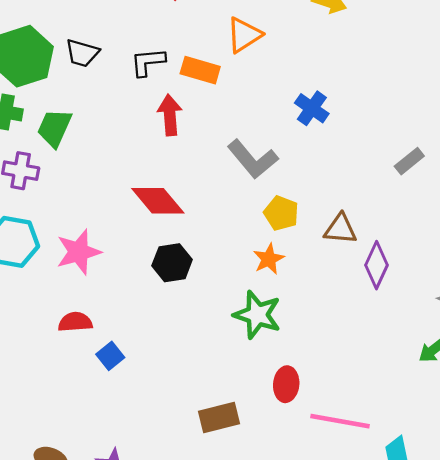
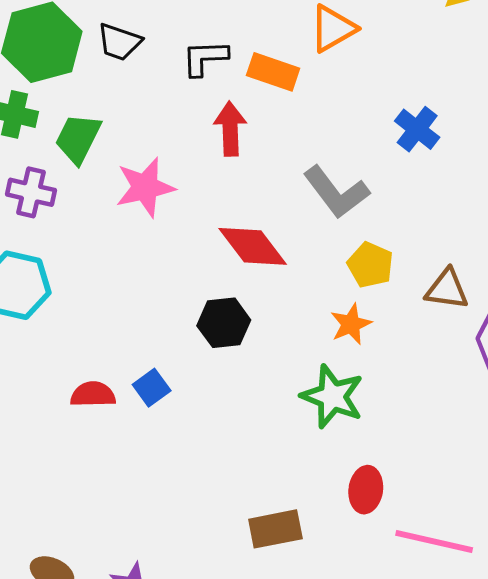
red diamond: (158, 201) -> (253, 246), moved
pink star: (79, 252) -> (145, 187), moved
blue square: (110, 356) -> (152, 388), moved

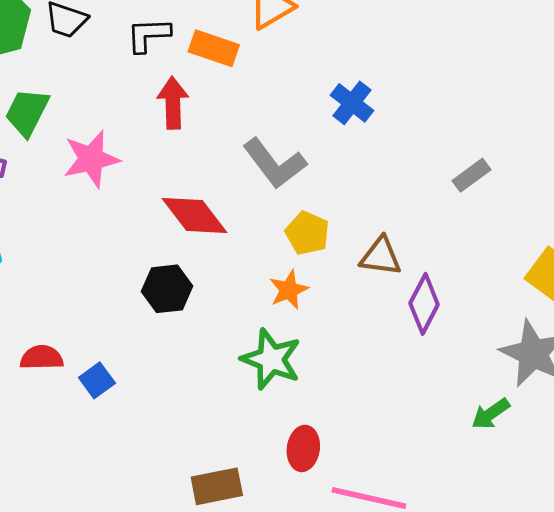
blue square: (152, 388) -> (97, 380), moved

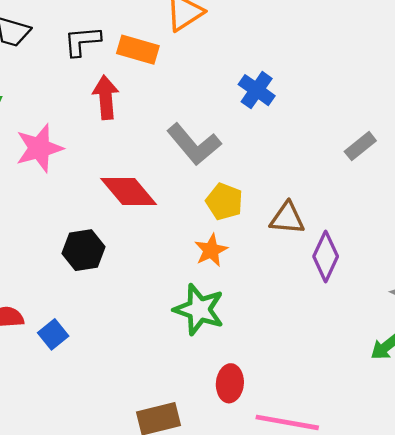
black hexagon: (167, 289) -> (84, 250), moved

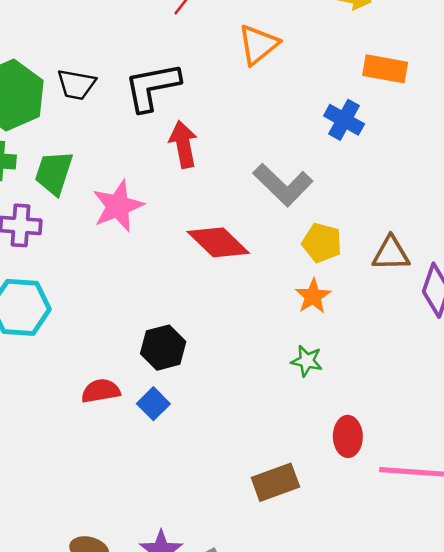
black L-shape: (82, 41) -> (152, 87), size x1.4
orange rectangle: (138, 50) -> (385, 69), moved
black hexagon: (84, 250) -> (163, 348), moved
green star: (199, 309) -> (307, 361), size x0.6

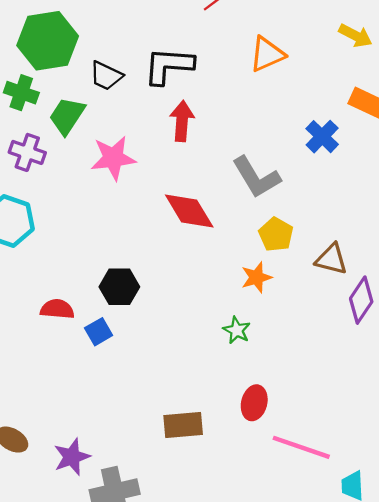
black trapezoid: (76, 84) -> (106, 76), moved

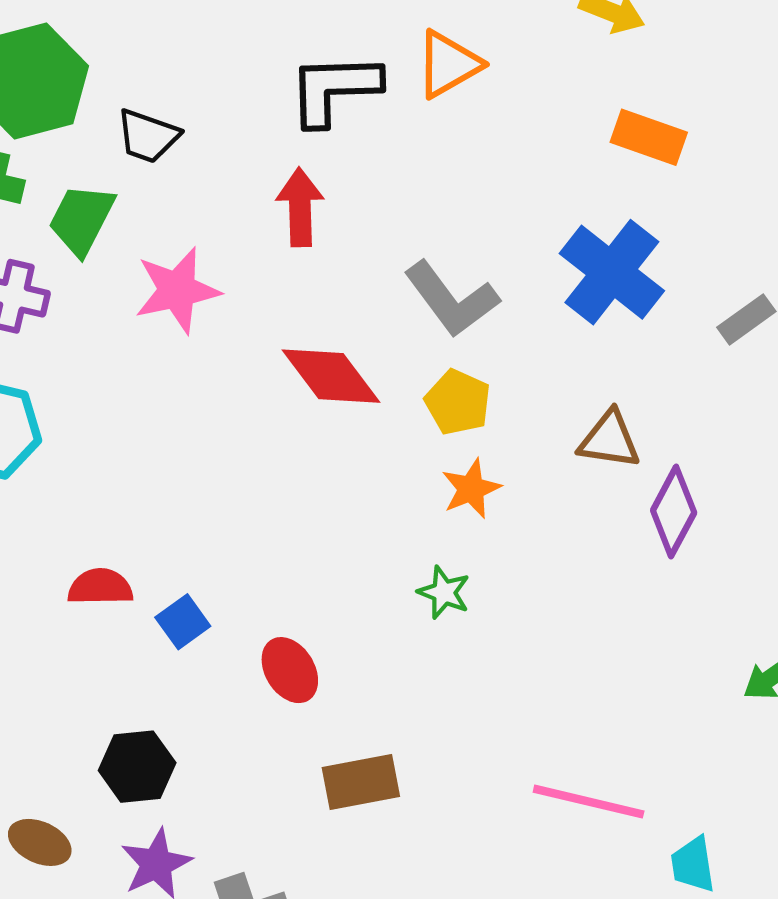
black L-shape: (169, 66) -> (334, 89), moved
blue cross: (322, 137) -> (612, 272), moved, size x1.6
yellow pentagon: (276, 235) -> (458, 402), moved
black hexagon: (119, 287) -> (137, 767), moved
red ellipse: (254, 403) -> (290, 670), moved, turned -40

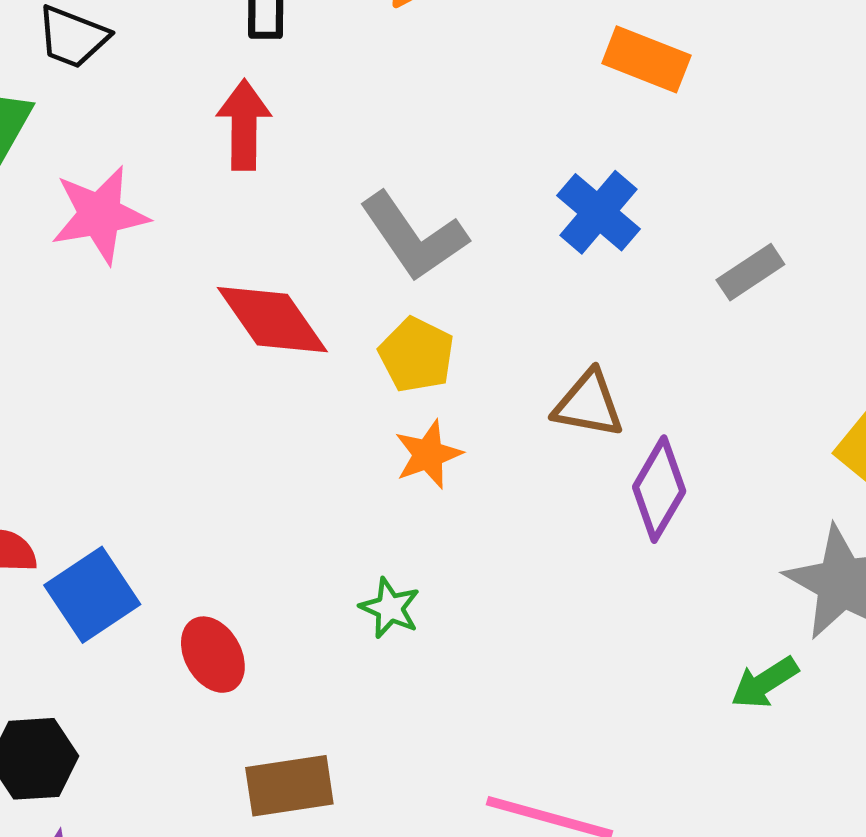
blue cross: (612, 272) -> (599, 212), size x0.7
green star: (444, 592) -> (390, 608), moved
blue square: (183, 622) -> (92, 595), size x1.5

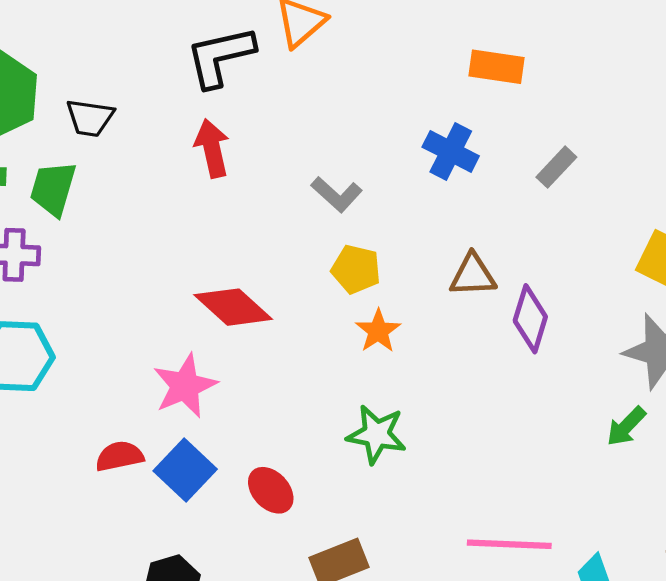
orange rectangle: (646, 59) -> (496, 67), moved
pink star: (100, 215) -> (185, 386), moved
gray L-shape: (414, 237) -> (337, 194), size x0.7
red diamond: (272, 320) -> (233, 307), moved
green star: (390, 608) -> (377, 434), size x1.5

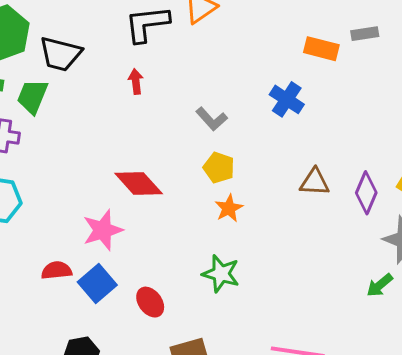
black trapezoid: (90, 118) -> (60, 54), size x1.4
red arrow: (212, 148) -> (136, 81), size x0.7
gray rectangle: (556, 167) -> (365, 34), moved, turned 32
brown triangle: (473, 275) -> (315, 182), moved
purple diamond: (530, 319) -> (366, 193), moved

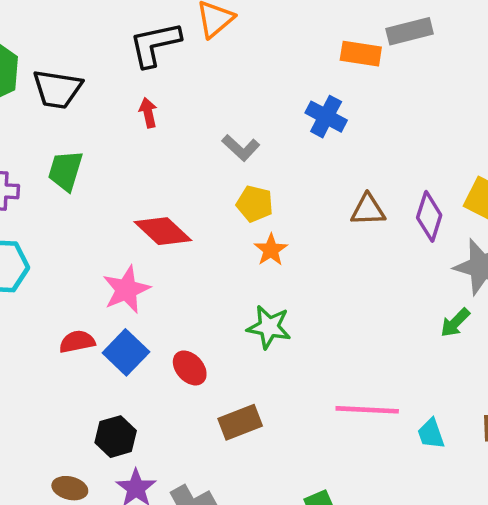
gray rectangle: (365, 34) -> (410, 31), size x1.4
green trapezoid: (32, 96) -> (65, 171), moved

